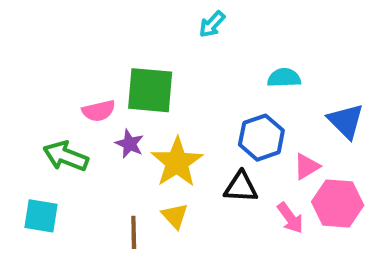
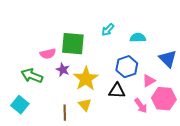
cyan arrow: (212, 24) -> (108, 30), moved
cyan square: (41, 216) -> (20, 105), turned 30

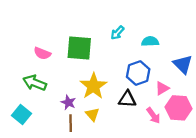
pink semicircle: (48, 54) -> (42, 53), moved, turned 35
purple star: (63, 70) -> (68, 102), moved

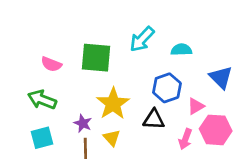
cyan arrow: (117, 33) -> (142, 39), size x1.5
cyan square: (22, 114) -> (42, 138), moved, turned 36
pink arrow: (153, 116) -> (185, 139), turned 56

